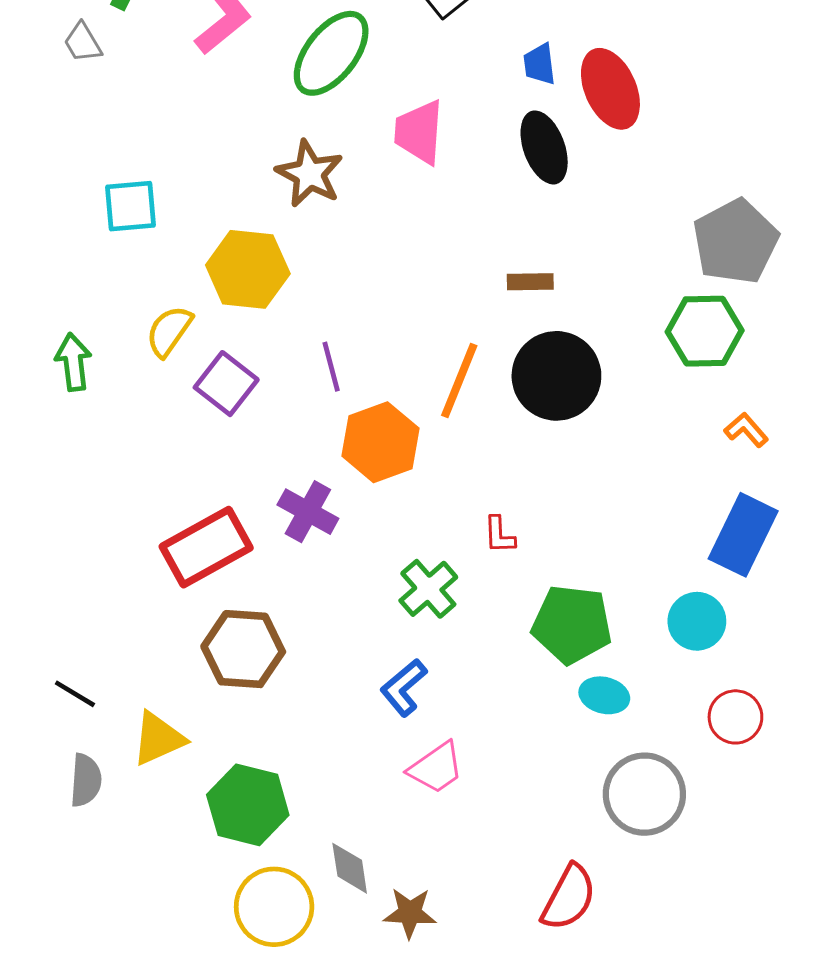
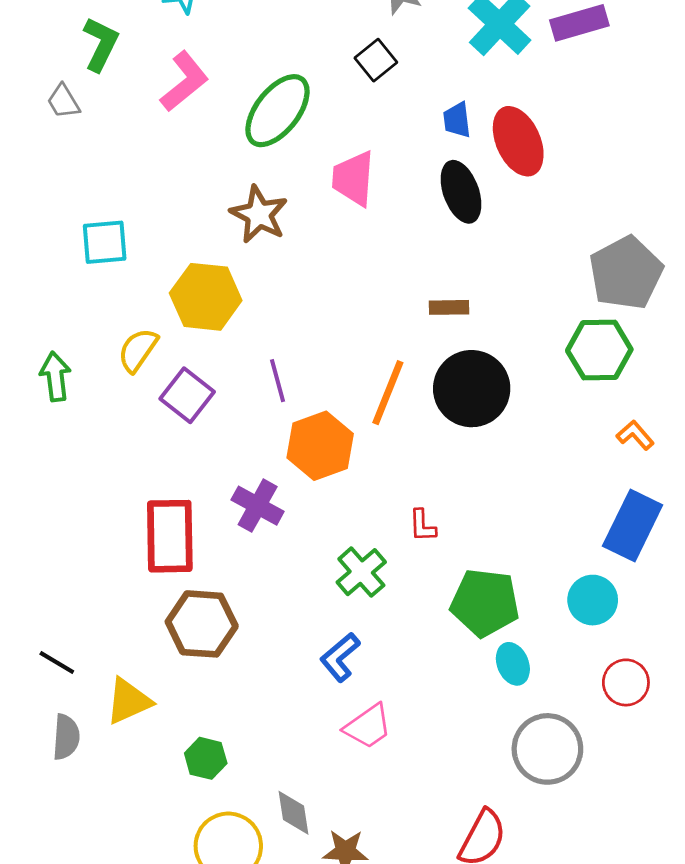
red rectangle: (206, 547) -> (170, 536), turned -62
cyan ellipse: (604, 695) -> (513, 664), turned 54
green hexagon: (248, 805) -> (206, 758), size x0.6

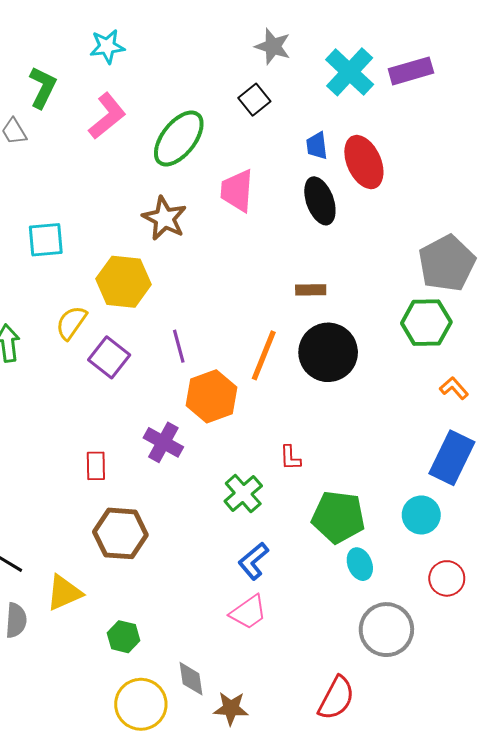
red rectangle: (170, 536) -> (96, 466), size x0.5
blue L-shape: (340, 657) -> (253, 561), moved

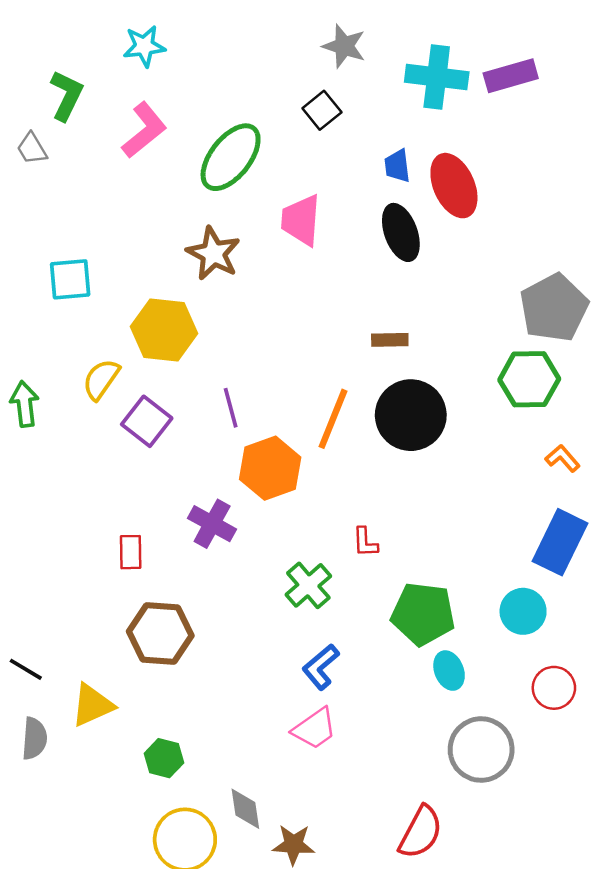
cyan cross: (350, 72) -> (437, 77), turned -36

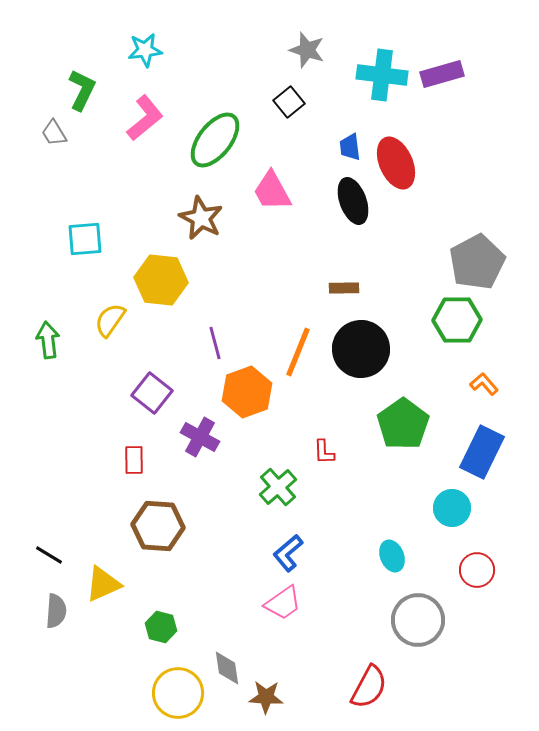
pink trapezoid: (301, 220) -> (272, 191), turned -33
purple square: (147, 421) -> (152, 393), moved
green pentagon: (423, 614) -> (403, 424), moved, turned 30

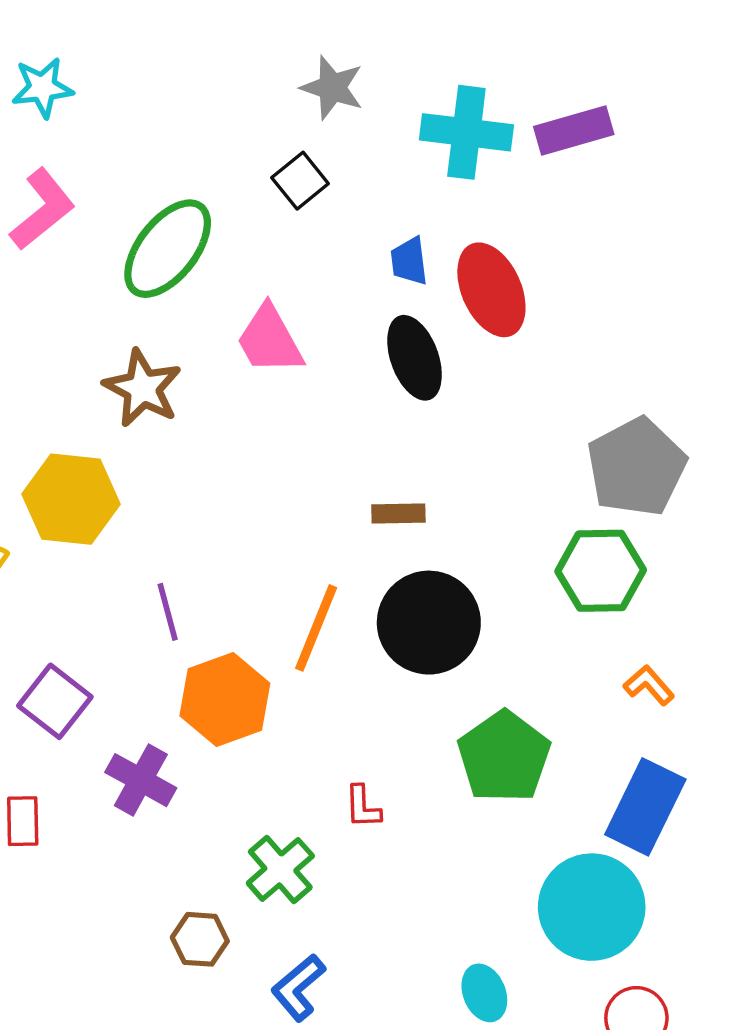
cyan circle: (452, 508) -> (592, 907), size x1.6
brown hexagon: (158, 526) -> (200, 939), moved, size x0.6

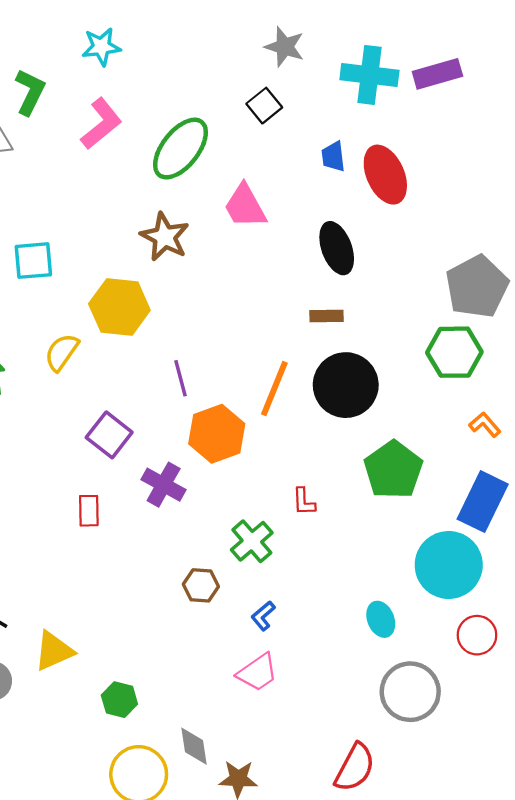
black ellipse: (415, 358) -> (337, 248), moved
blue L-shape: (298, 988) -> (263, 616), size x0.7

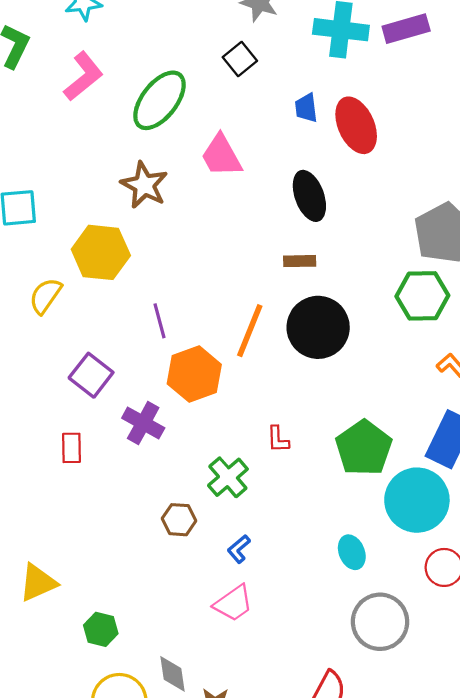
green pentagon: (393, 470) -> (364, 448), moved

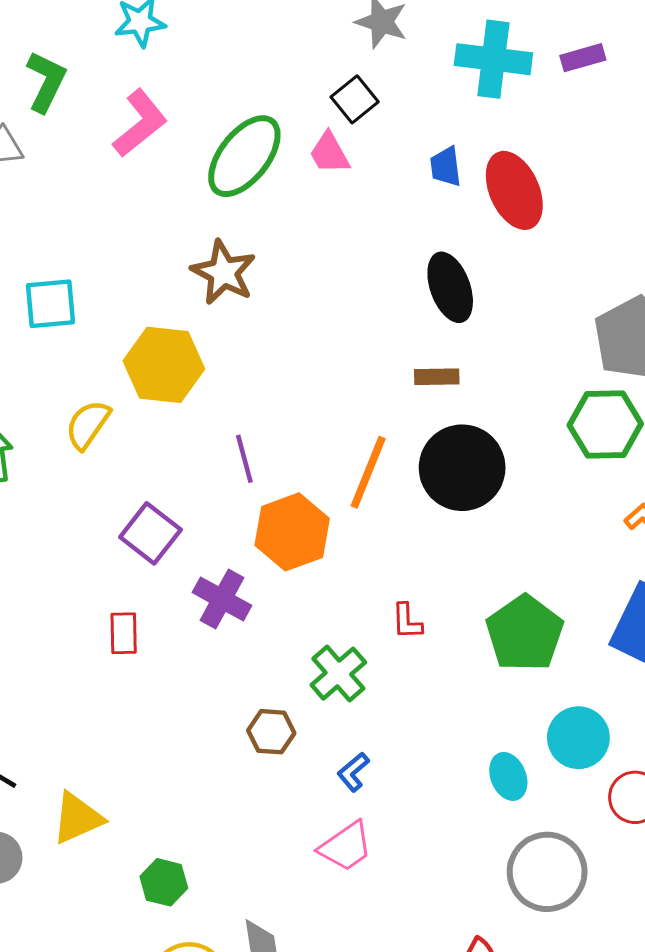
purple rectangle: (406, 29) -> (583, 58), size x0.7
pink trapezoid: (221, 156) -> (329, 153), moved, size x0.7
cyan circle: (417, 500) -> (578, 738), moved, size x0.7

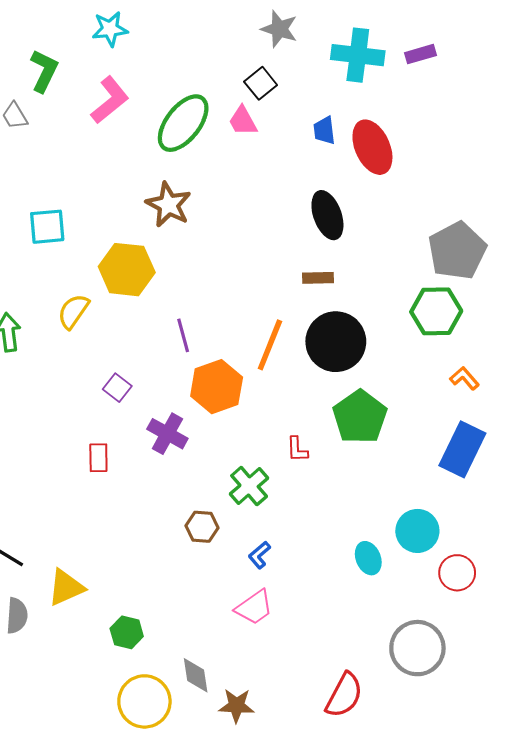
purple square: (150, 533) -> (117, 388), size x0.7
green pentagon: (525, 633) -> (360, 417), moved
gray circle: (547, 872) -> (417, 648), moved

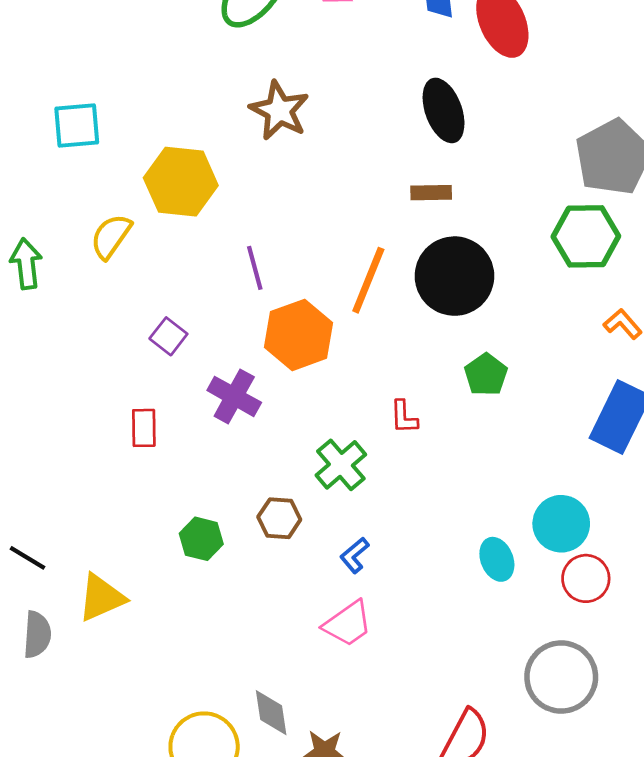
brown star: (168, 205) -> (279, 110), moved
green pentagon: (360, 417) -> (486, 375), size x0.6
red circle: (457, 573) -> (586, 578), moved
green hexagon: (127, 632) -> (201, 539), moved

